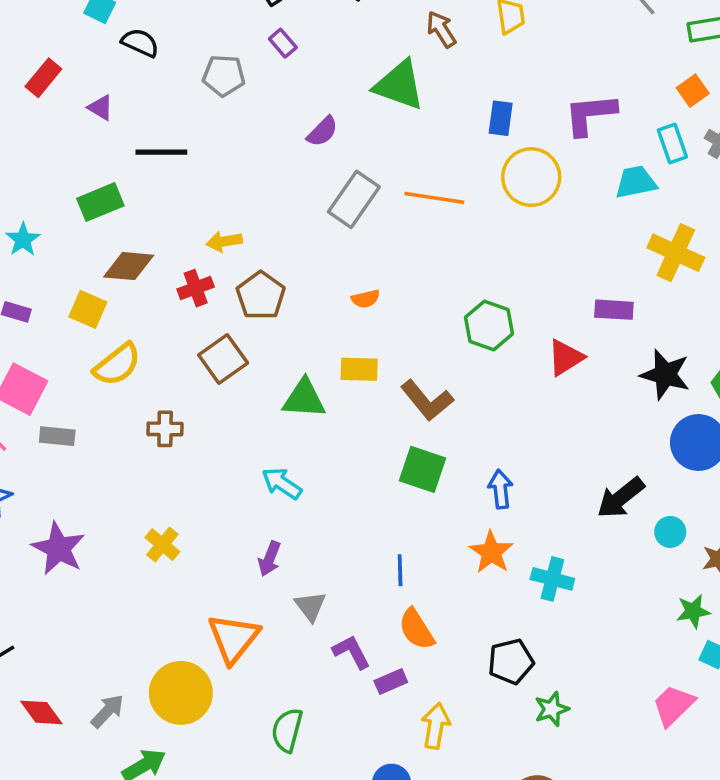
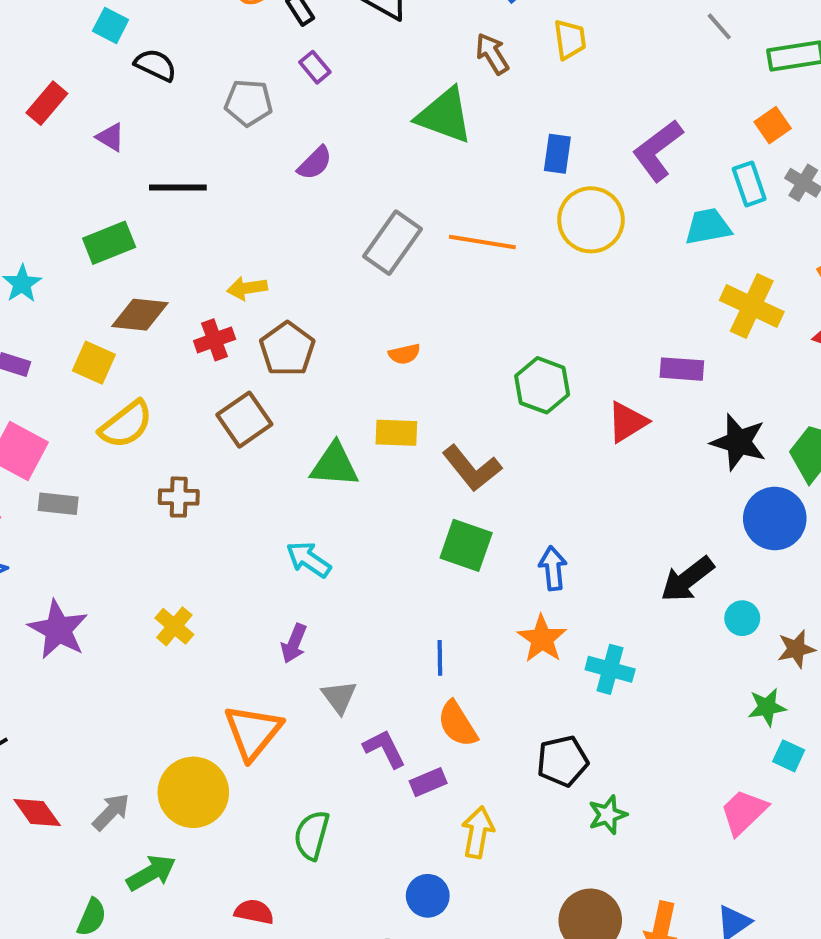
purple L-shape: (590, 114) -> (658, 150), turned -32
purple semicircle: (322, 132) -> (315, 163), moved

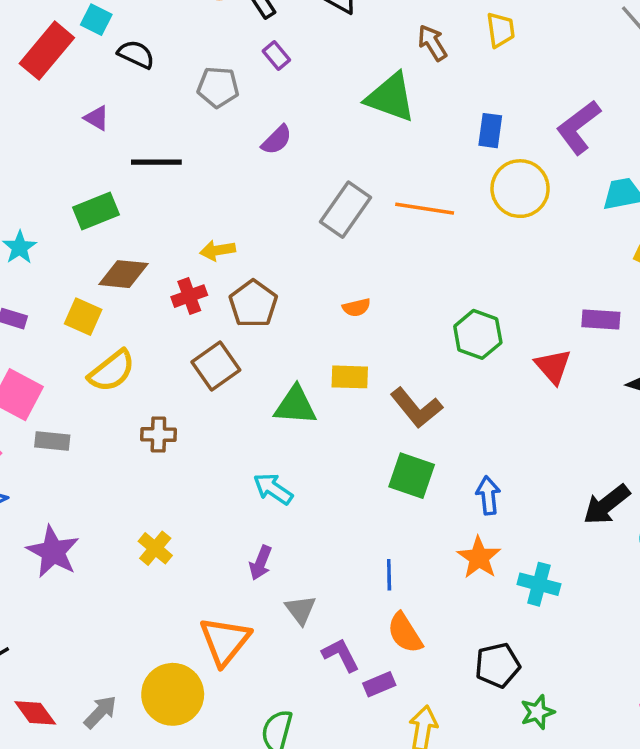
red rectangle: (47, 103) -> (47, 51), moved, size x1.5
red triangle: (627, 422) -> (553, 366), turned -39

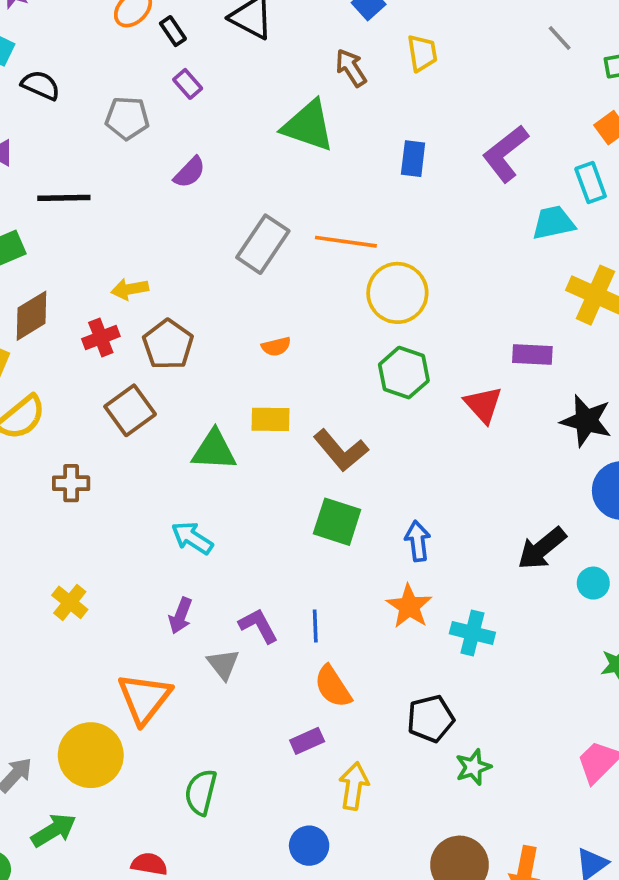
yellow circle: (520, 189) -> (397, 293), moved
brown diamond: (123, 274) -> (32, 316), turned -36
purple L-shape: (341, 655) -> (258, 626), moved

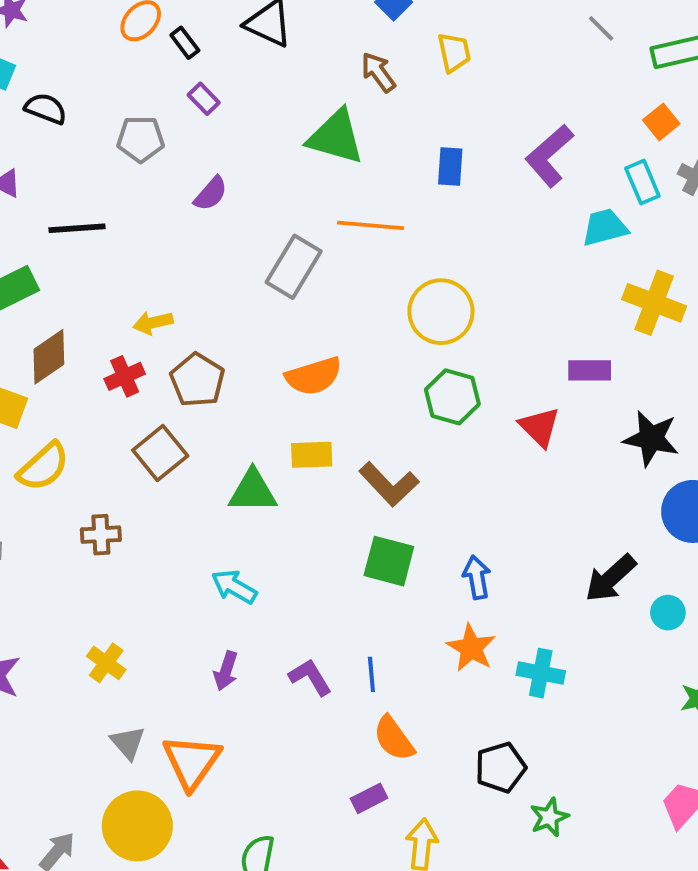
orange line: (346, 242) -> (371, 225), moved
orange semicircle: (276, 346) -> (314, 376), size x1.8
gray triangle: (223, 664) -> (128, 743), moved

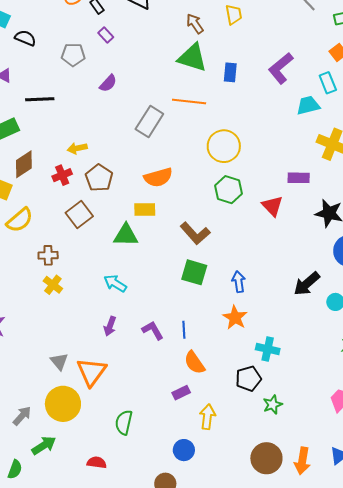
green triangle: (336, 137) -> (192, 58), moved
yellow rectangle: (312, 455) -> (145, 209), moved
yellow cross: (106, 663) -> (53, 285), moved
cyan cross: (541, 673) -> (268, 349), moved

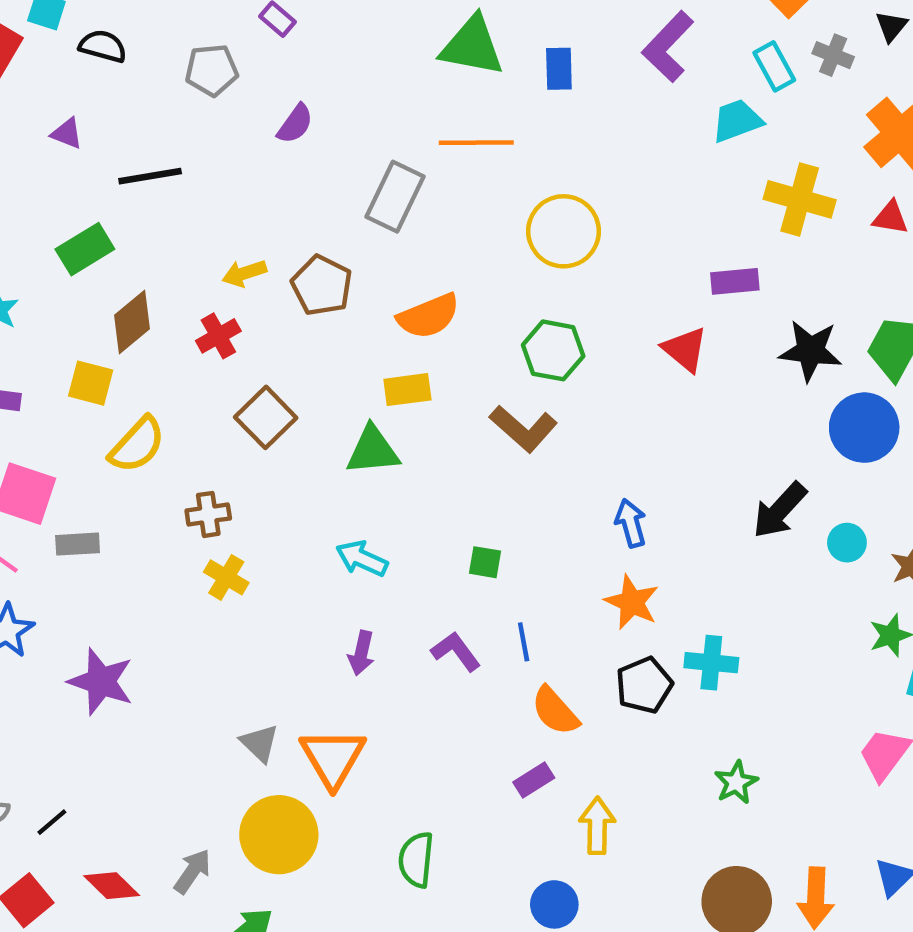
brown pentagon: (99, 178) -> (322, 285), moved
green hexagon: (229, 190) -> (553, 350), moved
green square: (194, 272) -> (485, 562), moved, size x0.6
black pentagon: (248, 379) -> (644, 685), moved

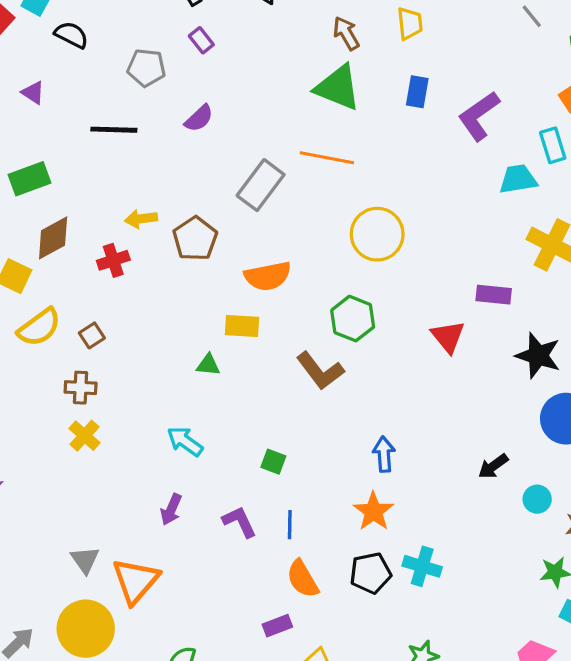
blue rectangle: (559, 69) -> (417, 92), moved
black line: (150, 176) -> (114, 130), moved
brown square: (266, 417) -> (92, 335), moved, size x0.6
green triangle: (373, 450) -> (208, 365), size x0.6
black arrow: (780, 510) -> (493, 466), size x0.7

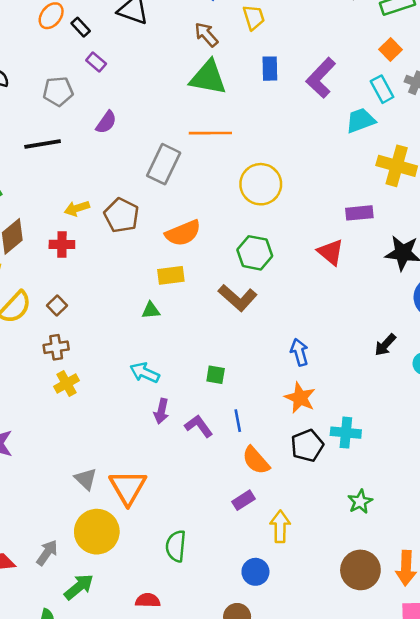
red cross: (113, 260) -> (62, 244), turned 30
yellow cross: (85, 436) -> (67, 384), turned 30
purple arrow: (171, 509) -> (161, 411), moved

